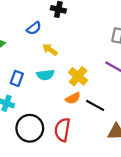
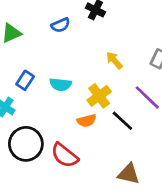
yellow arrow: (50, 50) -> (114, 60), moved
black line: (95, 105) -> (122, 121), moved
red semicircle: (62, 130) -> (65, 155), turned -75

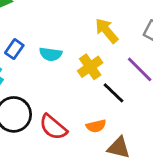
yellow arrow: (114, 60) -> (107, 31), size x1.4
orange semicircle: (87, 121) -> (96, 126), moved

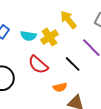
yellow cross: (90, 67) -> (49, 37), moved
red semicircle: (53, 127) -> (38, 65), moved

